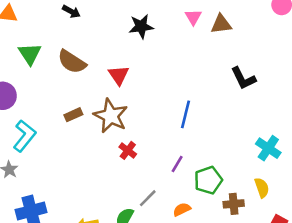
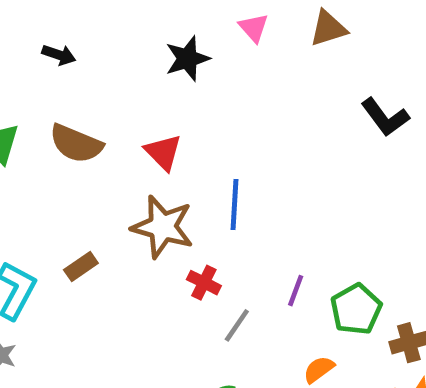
pink triangle: (193, 17) -> (254, 28), moved
blue line: (186, 114) -> (234, 205), moved
brown rectangle: (73, 115) -> (81, 267), moved
gray line: (148, 198) -> (237, 325), moved

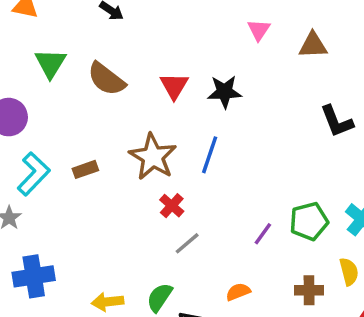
black star: (187, 59) -> (225, 92), moved
red triangle: (163, 152) -> (174, 86), moved
purple line: (296, 291) -> (263, 234), moved
green pentagon: (356, 309) -> (309, 221), moved

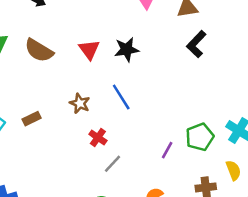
black L-shape: (337, 121) -> (196, 44), moved, turned 72
blue line: (210, 155) -> (121, 97), turned -44
brown star: (153, 157) -> (80, 103), size x0.6

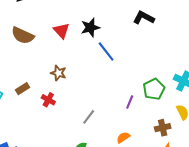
black L-shape: (196, 44) -> (144, 18), turned 80
blue line: (121, 97) -> (106, 52), moved
red cross: (98, 137) -> (48, 100), moved

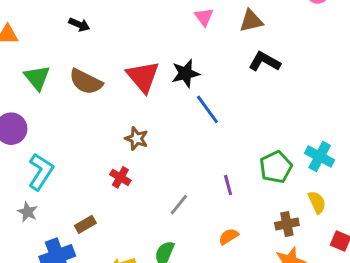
red triangle: (61, 31) -> (143, 77), size x1.4
brown rectangle: (22, 89) -> (85, 224), moved
purple line: (130, 102) -> (228, 185), moved, turned -40

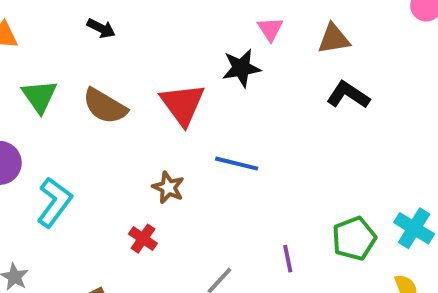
black star: (186, 73) -> (241, 68), moved
blue line: (207, 109) -> (237, 164), moved, turned -44
cyan L-shape: (41, 172) -> (54, 202), moved

